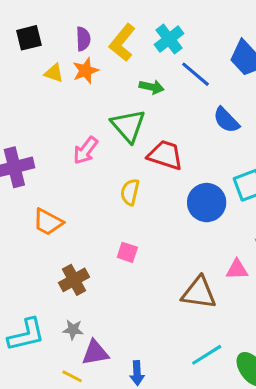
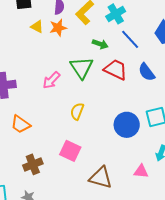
red trapezoid: (165, 155) -> (116, 70), moved
pink square: (127, 252) -> (70, 151), size x1.5
brown triangle: (199, 293) -> (101, 178), moved

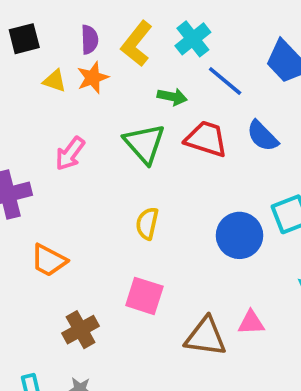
pink arrow: (51, 80) -> (70, 154), moved
pink triangle: (141, 171) -> (251, 323), moved

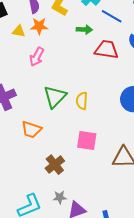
orange star: (93, 78) -> (39, 26), turned 30
green triangle: (144, 144) -> (55, 97), moved, turned 35
pink arrow: (70, 154) -> (37, 57), moved

